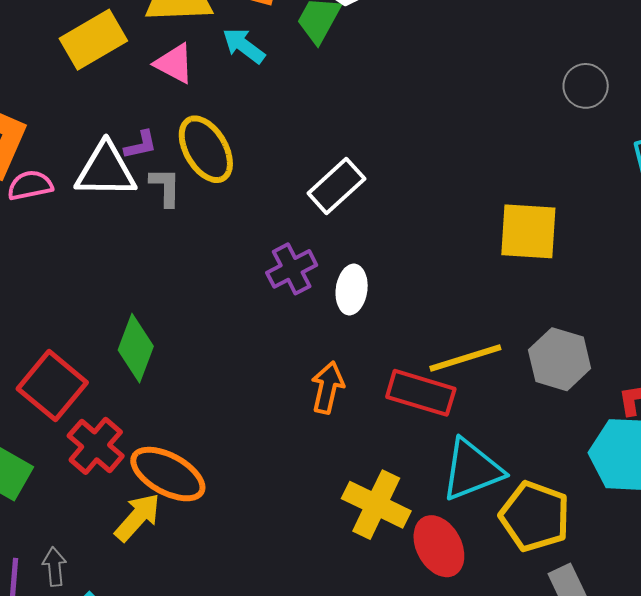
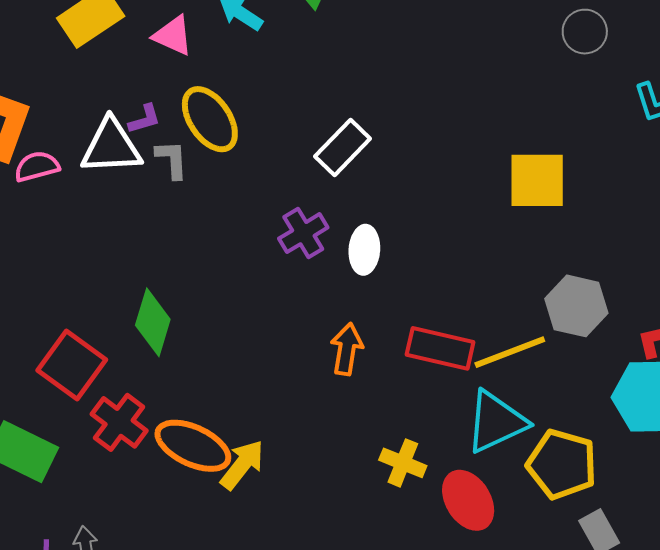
yellow line: (465, 358) -> (510, 352), moved
yellow cross: (376, 505) -> (403, 463), size x0.7
yellow arrow: (138, 517) -> (242, 465), moved

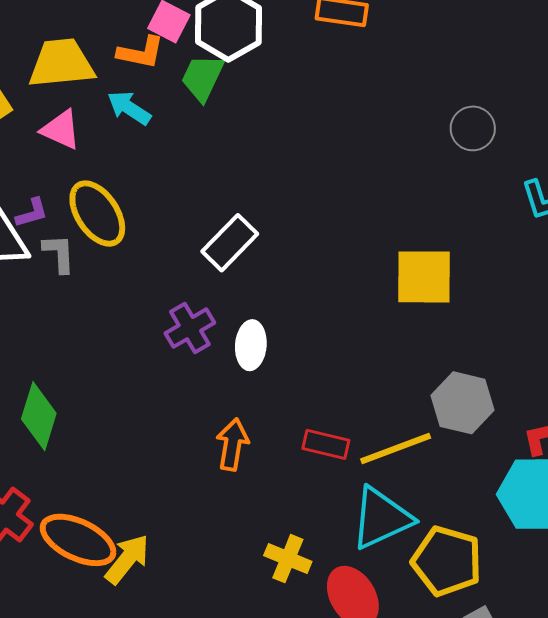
red rectangle: (440, 348) -> (326, 444), size x0.7

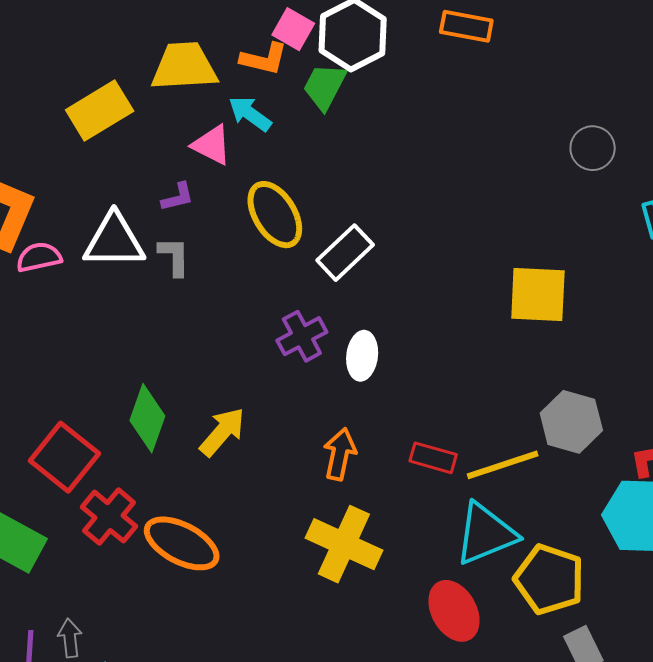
pink triangle: (61, 130) -> (212, 145), moved
purple L-shape: (32, 213) -> (178, 197), moved
yellow ellipse: (97, 214) -> (275, 215), moved
yellow arrow: (127, 559) -> (222, 432), moved
yellow cross: (288, 559) -> (344, 544), moved, size x1.6

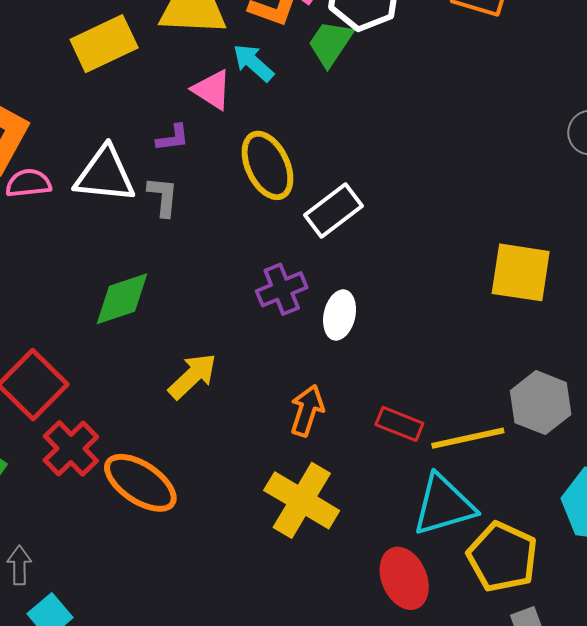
green diamond: (147, 418) -> (122, 299), moved, turned 46

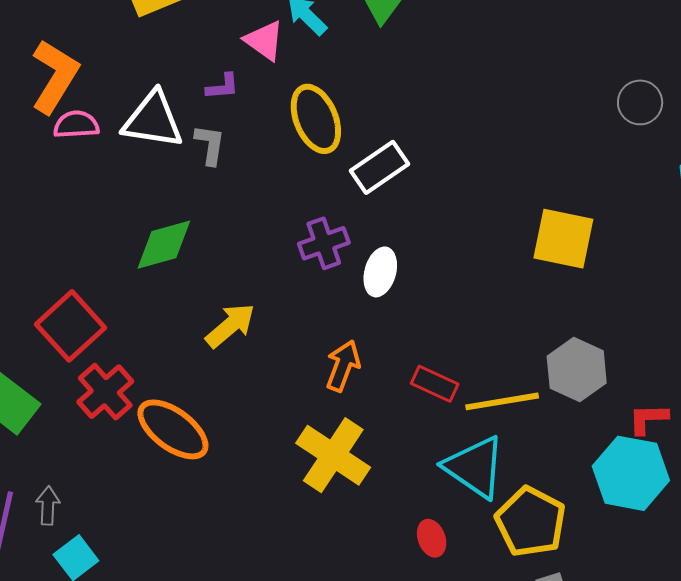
cyan triangle: (444, 505) -> (475, 467), turned 48
red ellipse: (404, 578) -> (432, 538), size x0.6

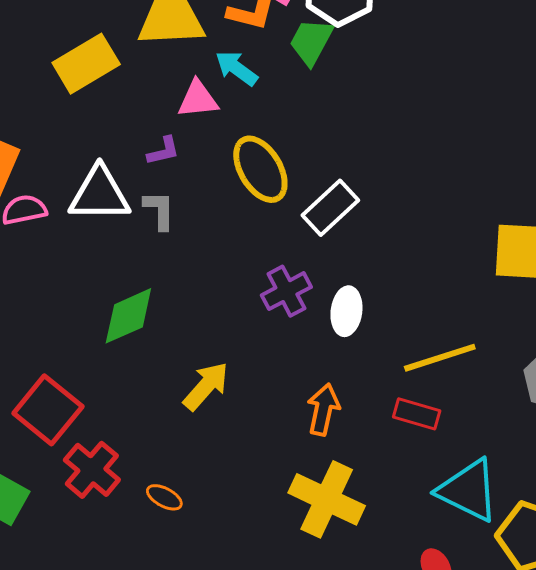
pink triangle: (264, 41) -> (198, 99), turned -33
yellow line: (502, 401) -> (440, 358), moved
orange ellipse: (173, 429) -> (164, 497), size x0.5

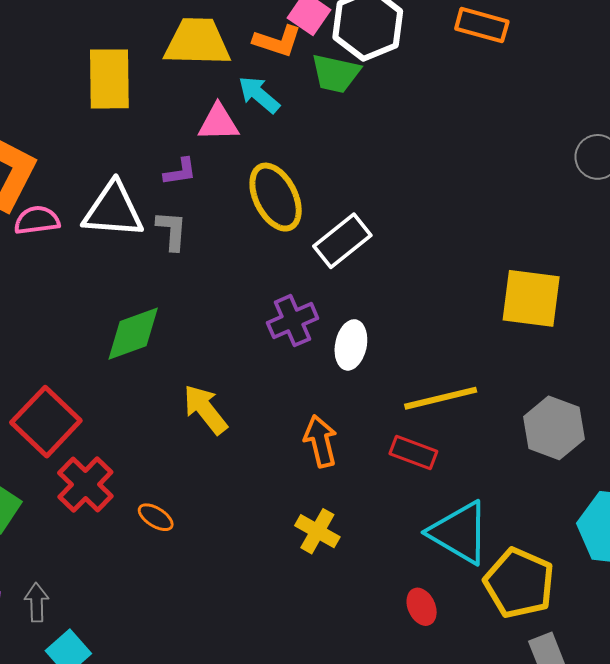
green trapezoid: (311, 42) -> (336, 73), turned -110
yellow rectangle: (86, 64) -> (109, 79), turned -64
yellow arrow: (206, 386) -> (205, 409), turned -84
orange arrow: (323, 409) -> (321, 441), turned -30
yellow cross: (327, 499) -> (317, 531), size x0.6

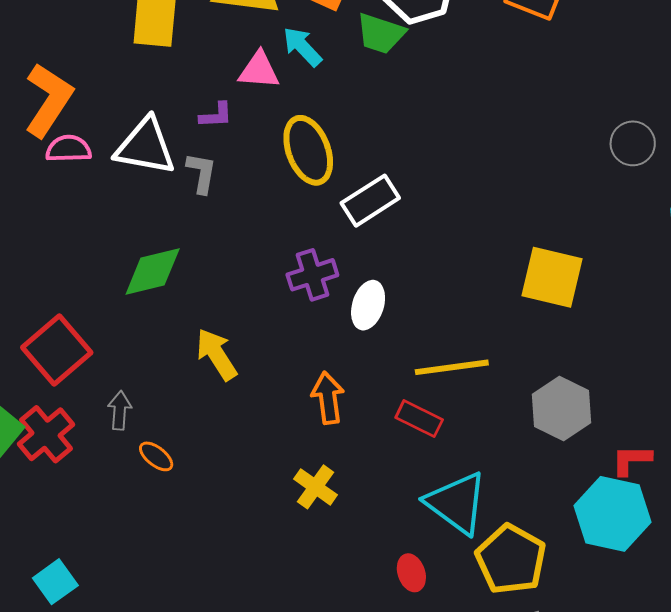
red cross: (85, 485) -> (46, 434), moved
gray arrow: (37, 602) -> (120, 410), moved

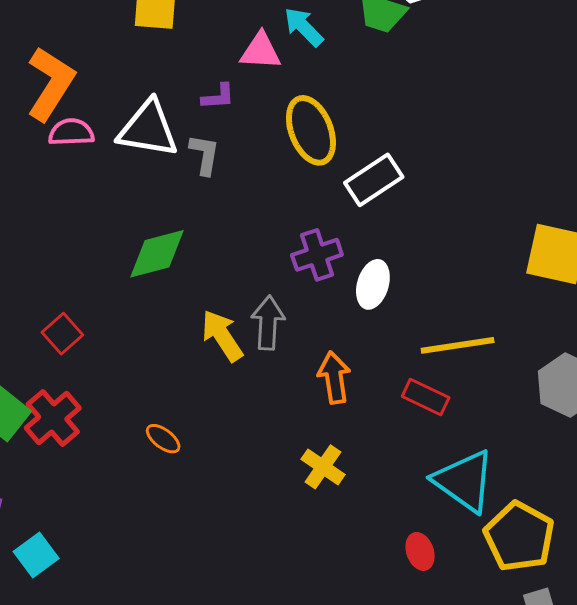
red square: (57, 350) -> (62, 334), size x0.6
gray arrow: (120, 410) -> (268, 323), moved, size x1.4
cyan square: (55, 582) -> (36, 555), moved

